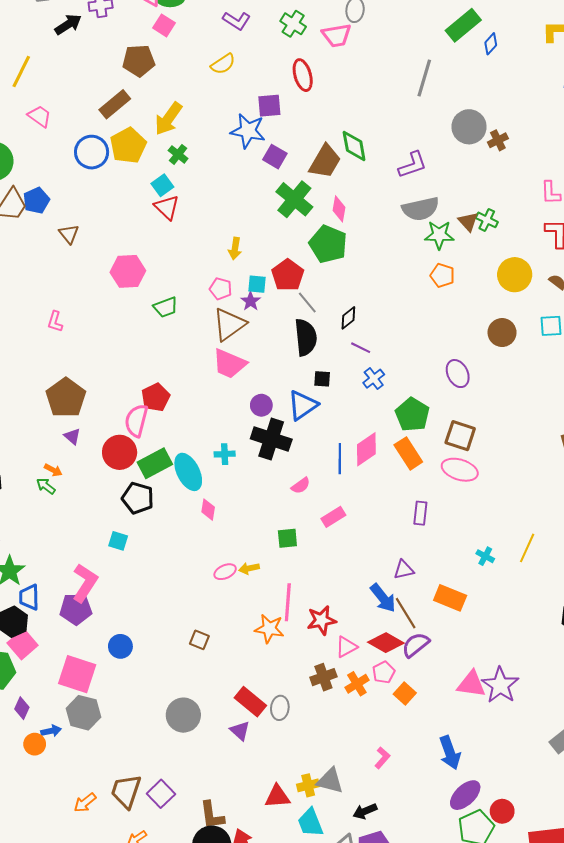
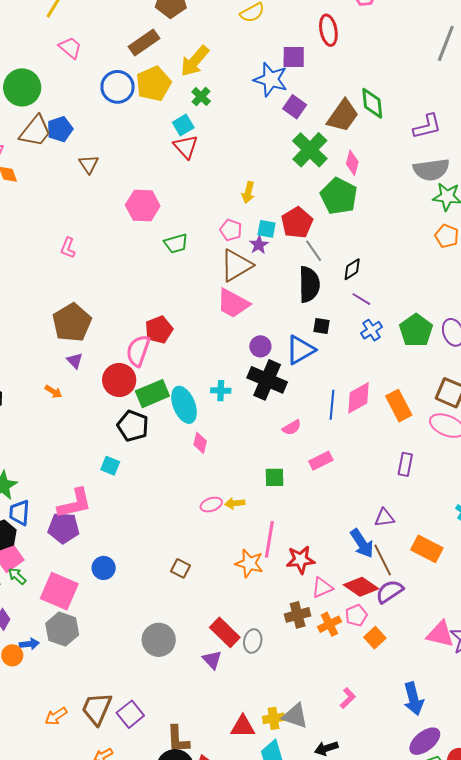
green pentagon: (412, 415) -> (416, 330), moved
green arrow: (46, 486) -> (17, 576), moved
pink L-shape: (85, 583) -> (75, 503), turned 39

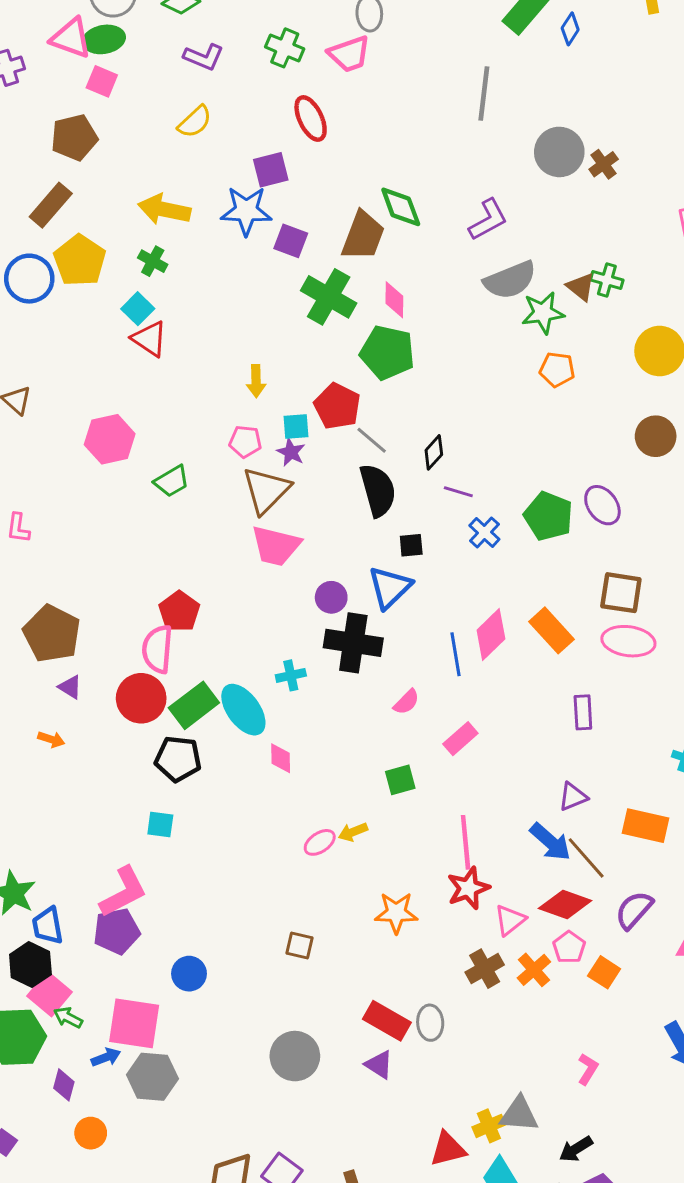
yellow arrow: (195, 61) -> (164, 209), moved, turned 76
pink line: (269, 539) -> (466, 842), moved
purple semicircle: (390, 591) -> (634, 910), moved
blue arrow: (29, 644) -> (106, 1057), moved

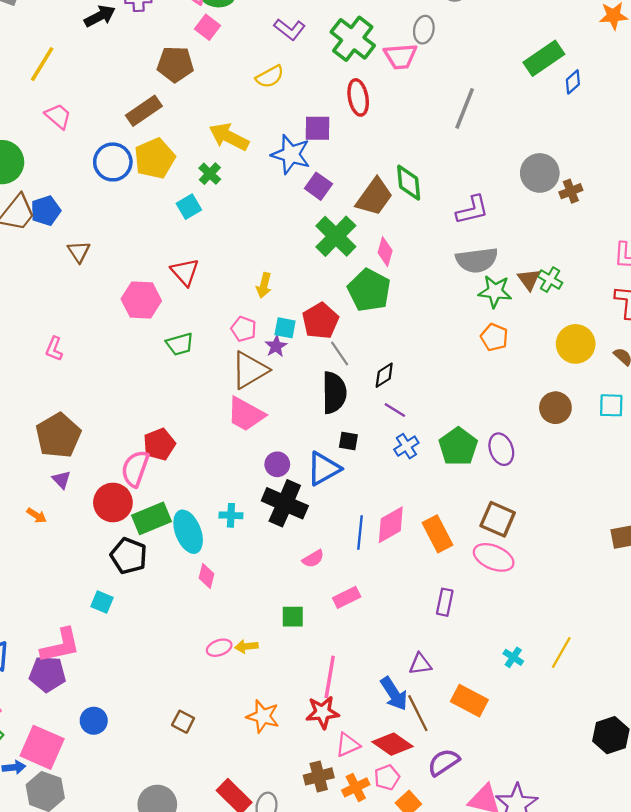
green cross: (285, 48) -> (353, 39), size x1.5
gray line: (484, 93) -> (465, 108), moved
red triangle: (149, 339) -> (185, 272), moved

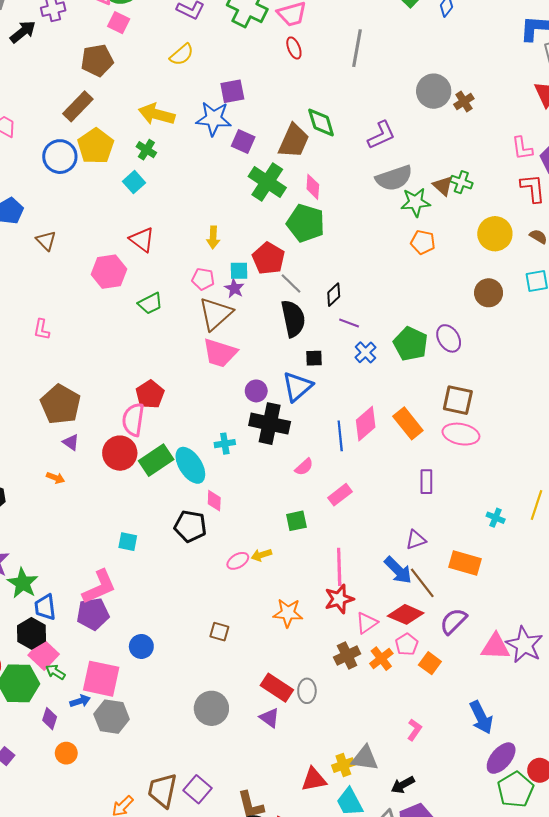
red ellipse: (358, 97) -> (294, 48), moved, size x0.7
black pentagon: (129, 556) -> (190, 526), moved

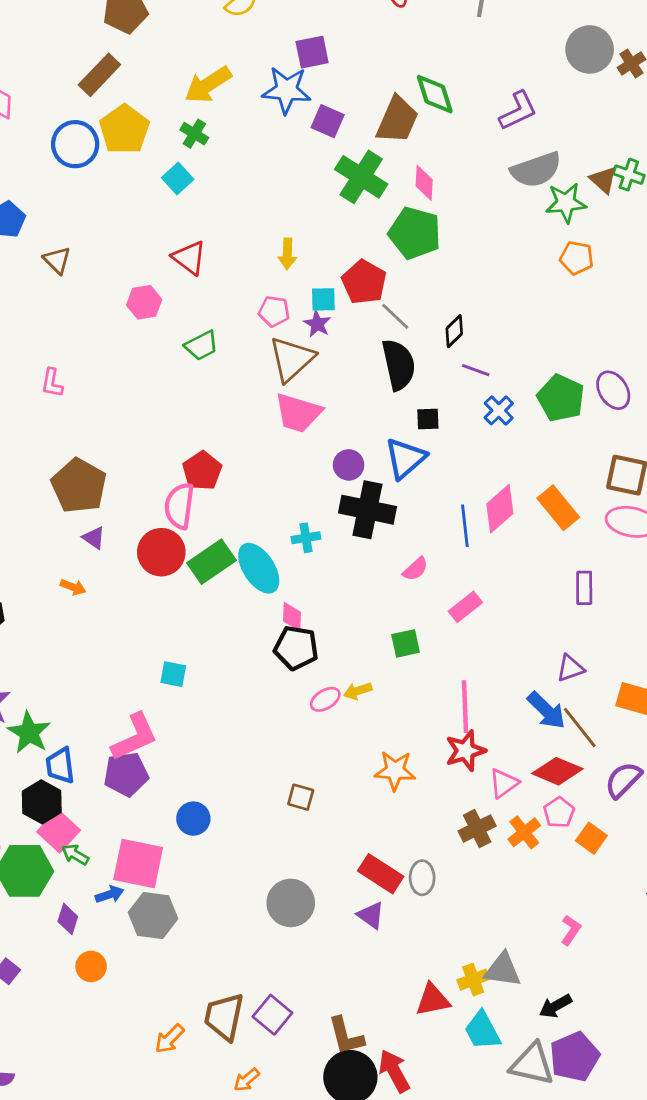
yellow arrow: (157, 114) -> (208, 85), turned -48
pink hexagon: (109, 272) -> (144, 302), size x0.7
black pentagon: (190, 526) -> (296, 648), moved

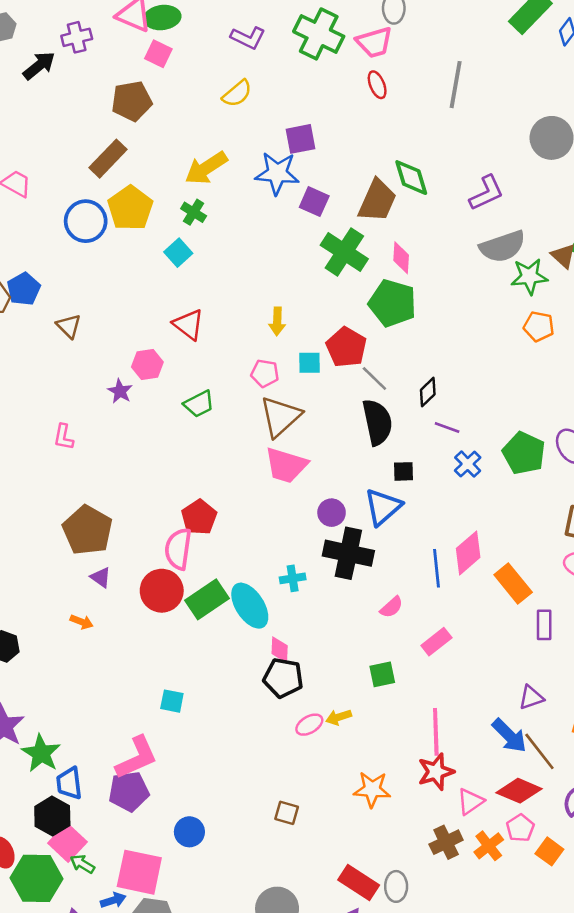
purple star: (317, 324) -> (120, 391), moved
orange rectangle: (558, 508) -> (513, 584), moved

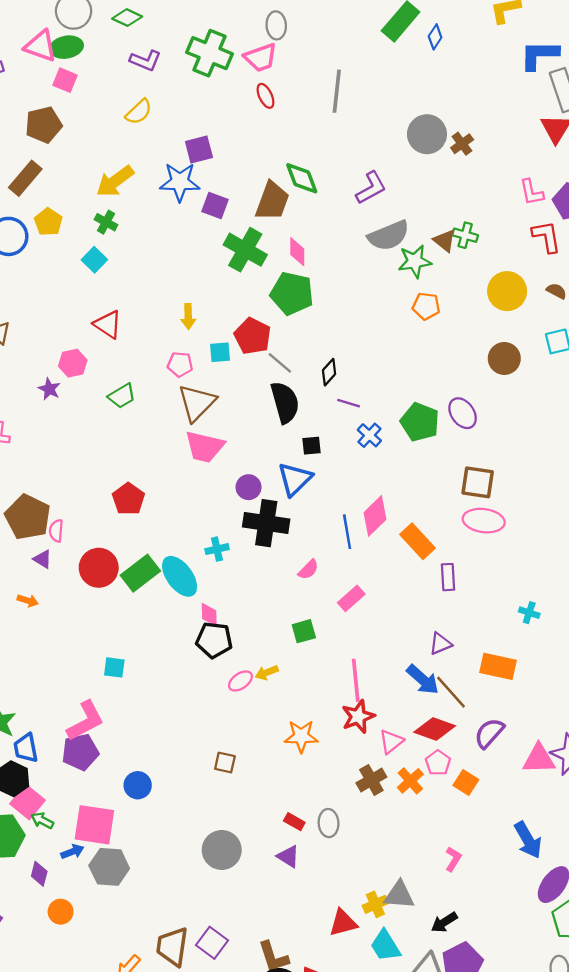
yellow pentagon: (130, 208) -> (48, 222), size x0.7
pink semicircle: (178, 549) -> (56, 531), moved, size x0.6
red rectangle: (359, 883) -> (294, 822), size x0.6

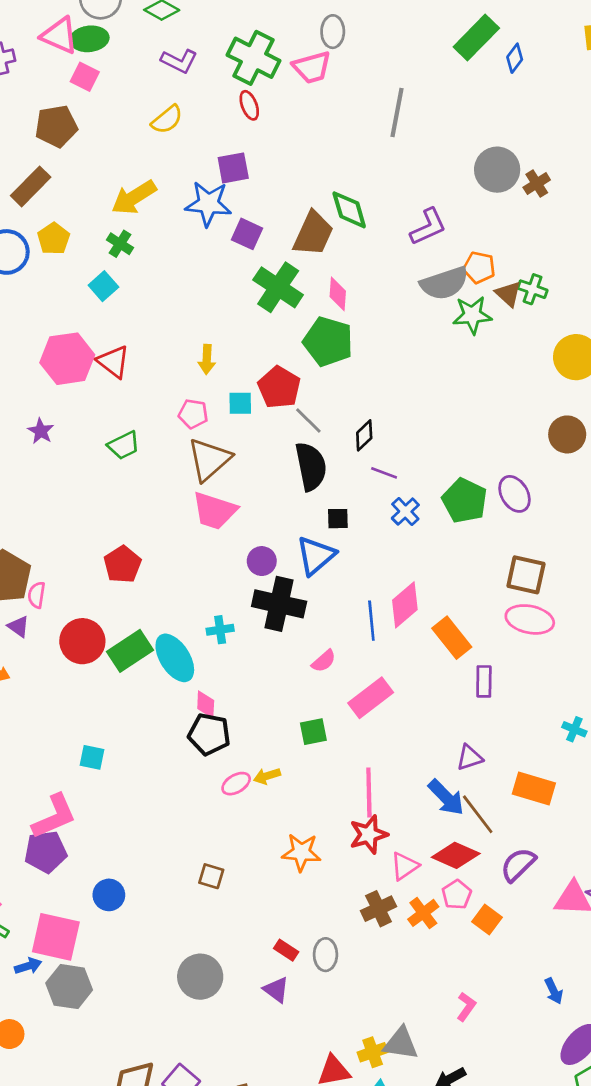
red ellipse: (265, 96) -> (249, 105), moved
orange pentagon: (426, 306) -> (479, 267), moved
pink hexagon: (73, 363) -> (67, 359), moved, size x1.6
pink rectangle: (351, 598) -> (371, 698), size x1.4
blue arrow: (528, 840) -> (554, 991), size x0.6

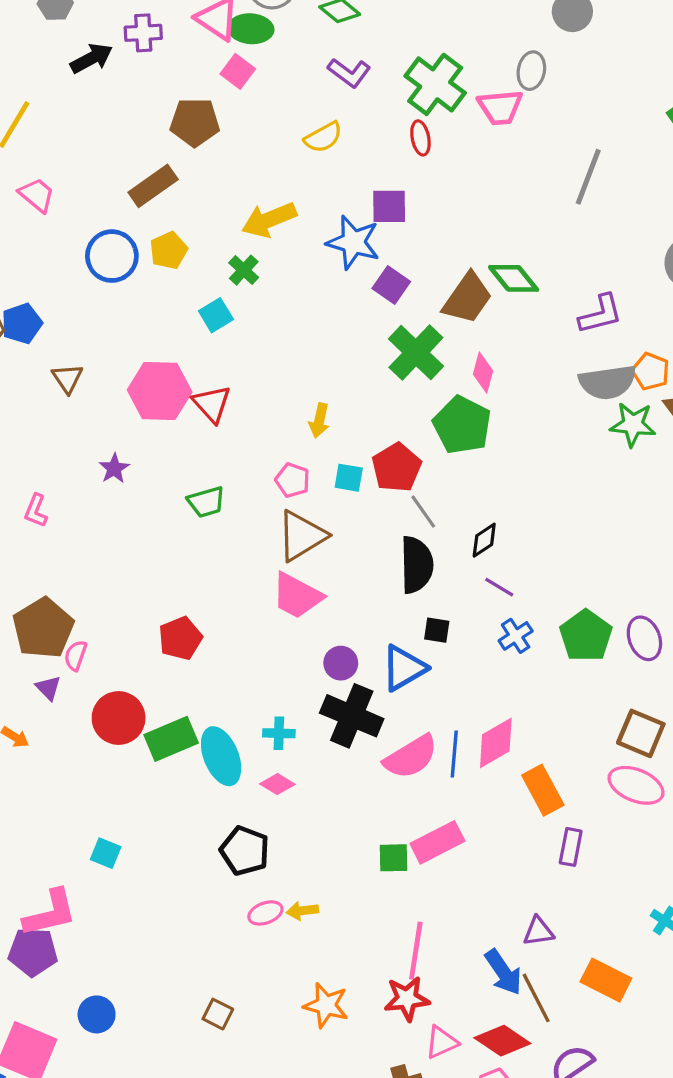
green diamond: (349, 210) -> (514, 278), turned -33
pink semicircle: (324, 661) -> (411, 757), moved, size x1.8
pink diamond: (206, 704) -> (277, 784), moved, turned -72
green square: (313, 732) -> (394, 858), moved

